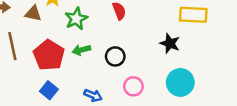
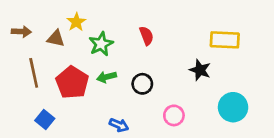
cyan circle: (180, 82) -> (233, 107), moved
pink circle: (133, 86) -> (174, 115), moved
blue square: (49, 90) -> (45, 120), moved

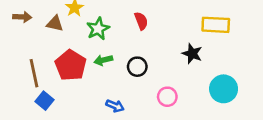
brown line: (34, 73) -> (34, 73), moved

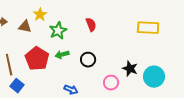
black star: (192, 54) -> (130, 69), moved

